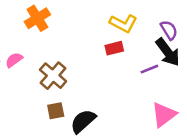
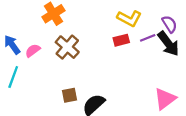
purple line: (149, 69) -> (148, 38), moved
brown cross: (53, 76) -> (67, 47), moved

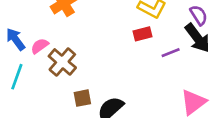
purple line: (148, 38) -> (171, 53), moved
brown cross: (67, 47) -> (62, 62), moved

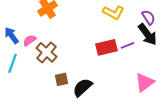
red rectangle: (143, 34) -> (106, 47), moved, size x1.5

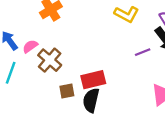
red rectangle: (106, 47) -> (93, 80), moved
black semicircle: (82, 87) -> (91, 100), turned -35

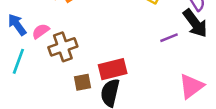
brown cross: (50, 60) -> (63, 47), turned 30

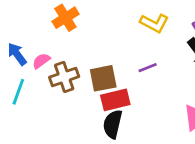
purple line: (169, 38) -> (148, 68), moved
brown square: (83, 82) -> (103, 78), moved, size x1.5

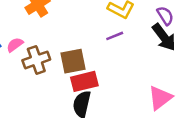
purple line: (148, 68) -> (115, 36), moved

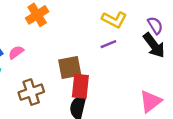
brown cross: (36, 60) -> (31, 92), moved
red rectangle: (84, 81) -> (80, 86), turned -70

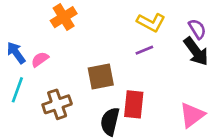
red rectangle: (80, 86) -> (134, 104), moved

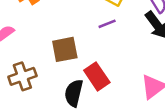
red rectangle: (134, 104) -> (97, 76), turned -40

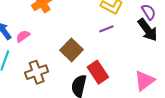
brown square: (65, 49) -> (71, 50), turned -35

